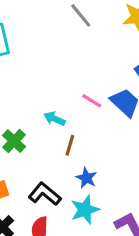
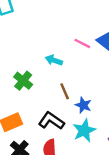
brown line: (70, 145) -> (65, 91), moved, turned -35

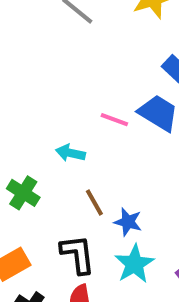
black L-shape: (51, 121) -> (78, 254), turned 55

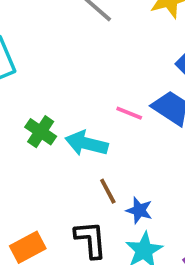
cyan arrow: (70, 153) -> (87, 143), size x1.5
green cross: (23, 193) -> (41, 132), moved

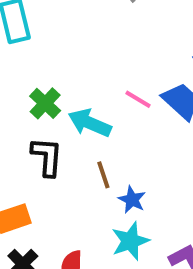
black L-shape: (91, 240) -> (47, 157), moved

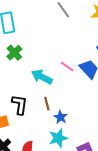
green cross: (45, 103) -> (14, 53), moved
black L-shape: (47, 157) -> (20, 105), moved

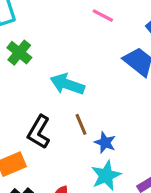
pink line: (67, 67) -> (103, 16), moved
black L-shape: (20, 105) -> (39, 132), turned -150

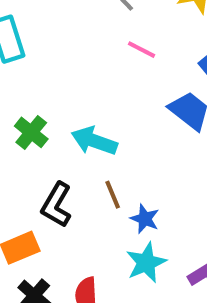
green cross: (19, 53) -> (31, 132), moved

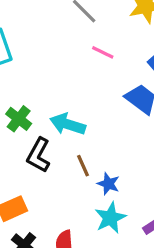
black L-shape: (57, 205) -> (39, 155), moved

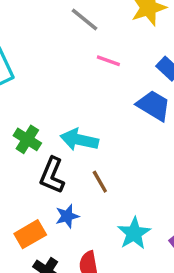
blue star: (108, 184) -> (67, 216), moved, turned -30

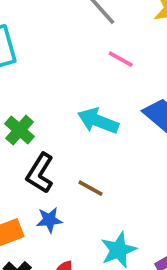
cyan arrow: (79, 140) -> (98, 121), moved
brown line: (100, 182) -> (91, 188), turned -40

